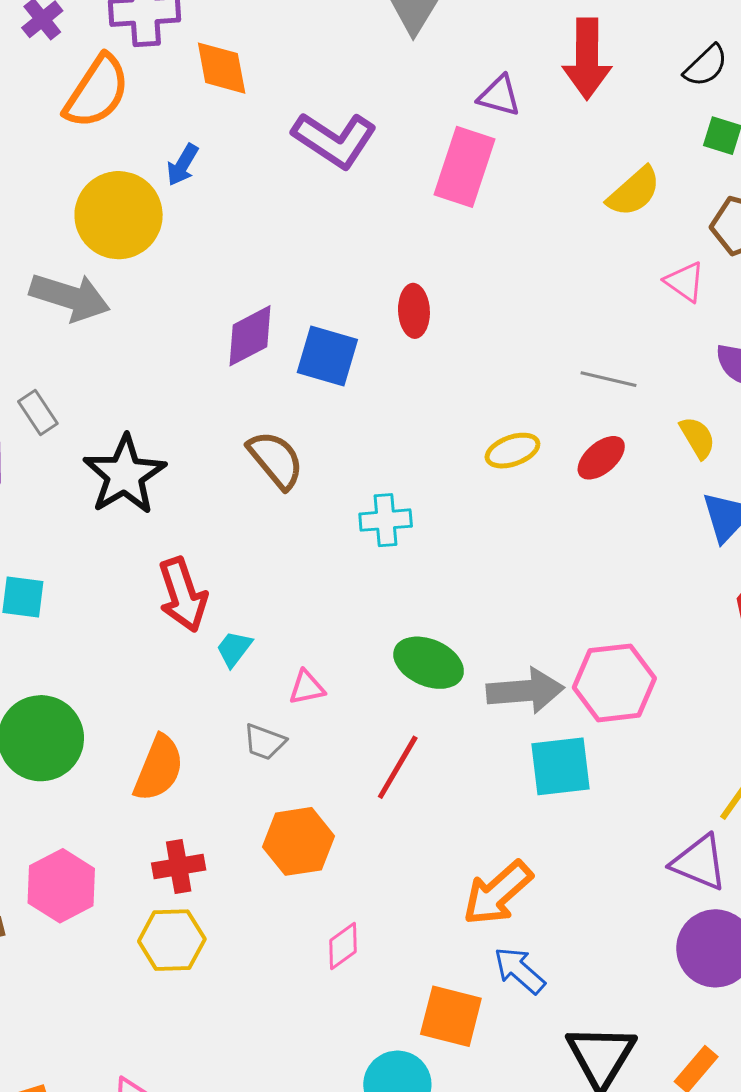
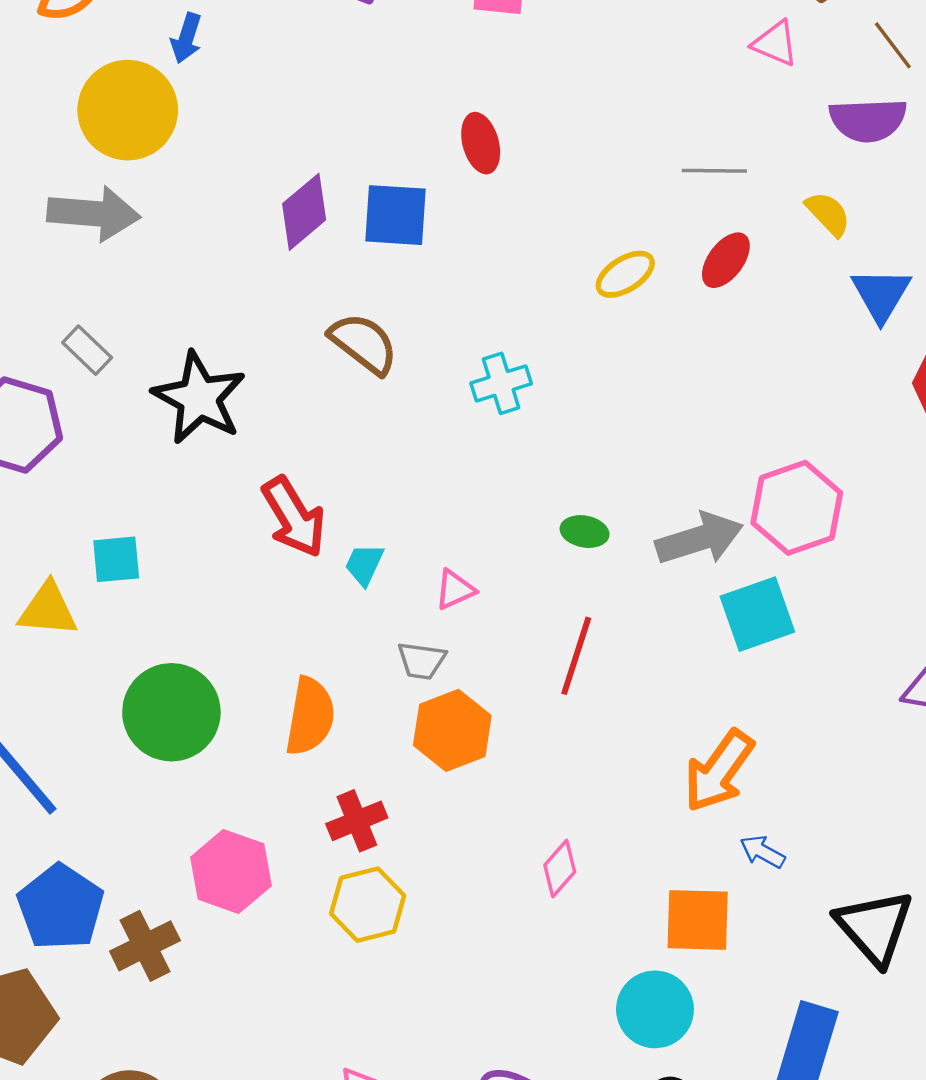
green ellipse: (429, 663) -> (585, 532), size x0.6
orange hexagon: (298, 841) -> (452, 730), moved
blue arrow: (519, 970) -> (763, 852), size x0.7

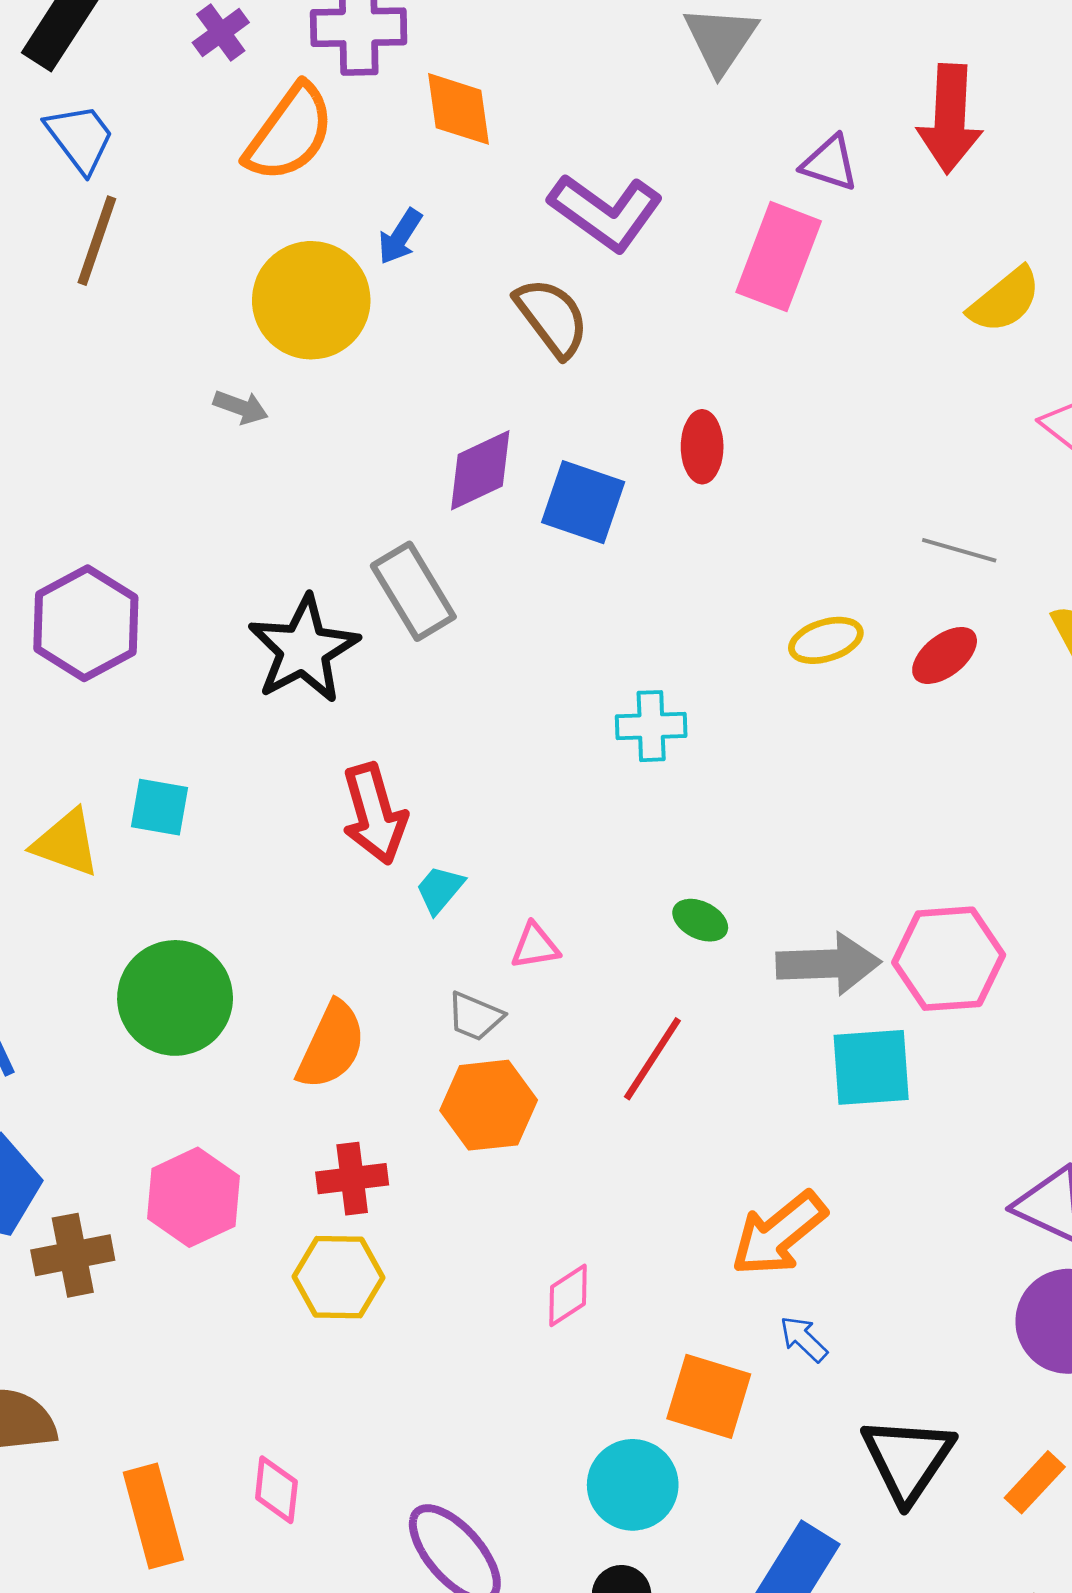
gray arrow: (94, 213) -> (241, 407), size x0.5
brown semicircle: (364, 343) -> (552, 317), moved
gray rectangle: (87, 350) -> (413, 591), moved, size x1.6

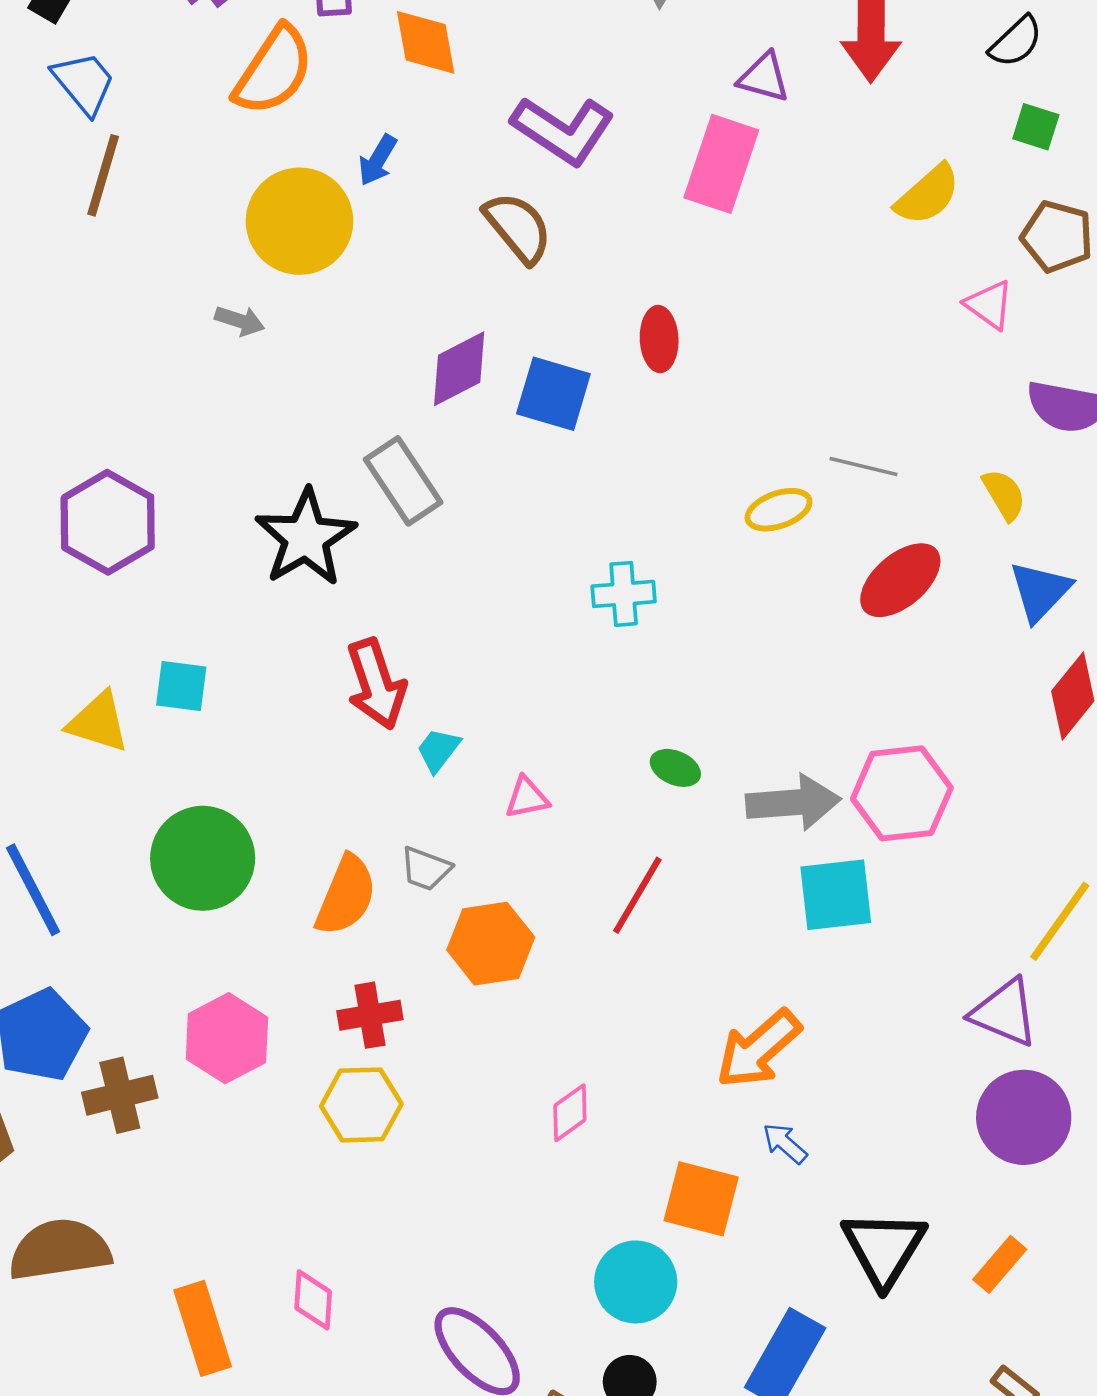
gray line: (959, 550) -> (864, 466), moved
red ellipse: (945, 655) -> (900, 580), moved, size x1.4
gray trapezoid: (475, 1016) -> (426, 869), moved

